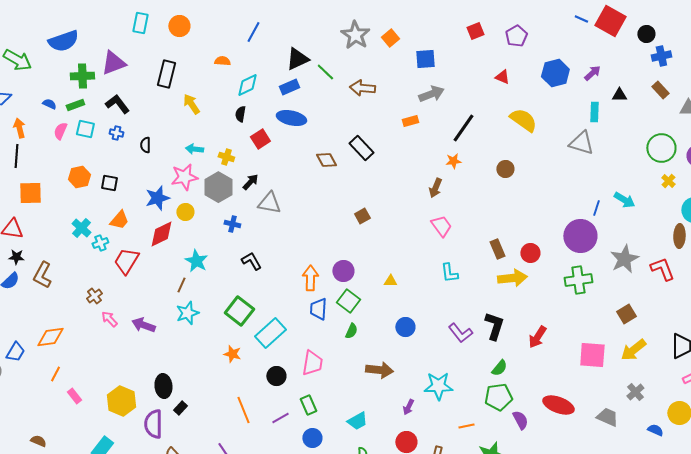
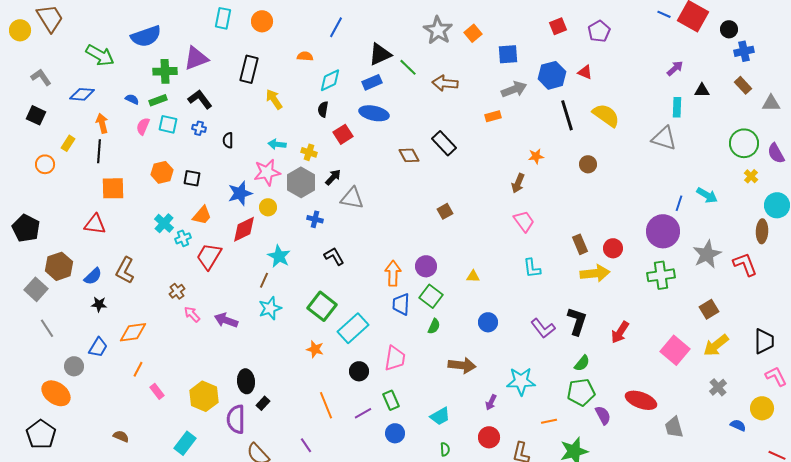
blue hexagon: (555, 73) -> (552, 75), moved
black line: (463, 128) -> (567, 115), moved, turned -52
black star: (16, 257) -> (99, 304), moved
pink square: (592, 355) -> (675, 350), turned 36
gray trapezoid: (607, 417) -> (674, 427), moved, turned -130

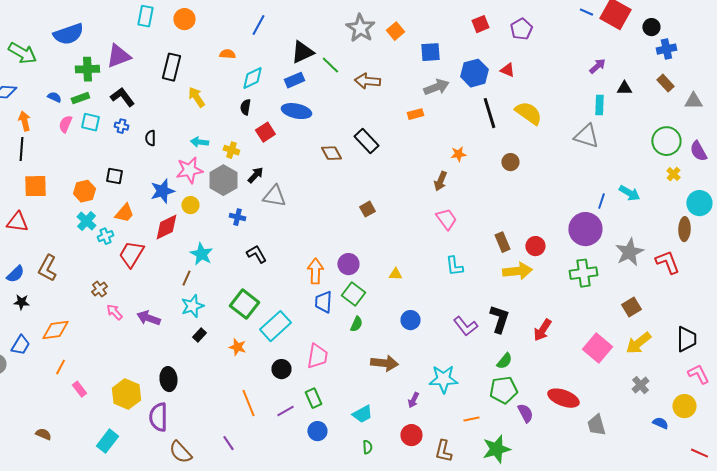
orange hexagon: (162, 172) -> (84, 191), moved
black rectangle: (263, 403) -> (199, 335), moved

